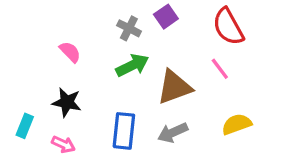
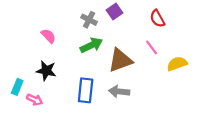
red semicircle: (228, 27) -> (157, 19), size x0.7
yellow semicircle: (237, 124) -> (177, 64), moved
gray arrow: (173, 133) -> (119, 91), turned 30
pink arrow: (63, 144) -> (35, 100), moved

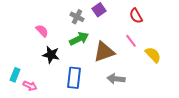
yellow semicircle: (177, 64) -> (153, 55), turned 66
black star: (46, 71) -> (51, 55), moved
gray arrow: (119, 91) -> (116, 79), moved

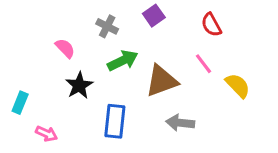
gray cross: (77, 17) -> (107, 26), moved
black star: (51, 55) -> (79, 85), turned 30
cyan rectangle: (15, 75) -> (20, 103), moved

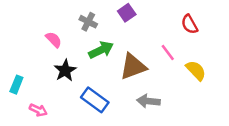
red semicircle: (211, 25) -> (189, 24), moved
blue rectangle: (115, 121) -> (95, 100), turned -60

